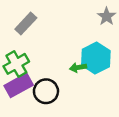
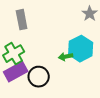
gray rectangle: (26, 24) -> (22, 20), turned -54

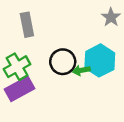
black circle: (39, 77) -> (63, 62), moved

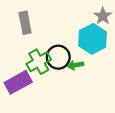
cyan hexagon: (100, 60) -> (93, 39), moved
green cross: (17, 67) -> (39, 62), moved

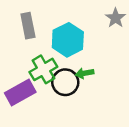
cyan hexagon: (93, 39) -> (68, 40), moved
black circle: (58, 57) -> (65, 82), moved

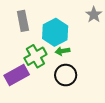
green arrow: (85, 73) -> (63, 51), moved
black circle: (65, 82) -> (66, 75), moved

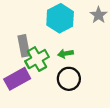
gray rectangle: (23, 21) -> (24, 46), moved
cyan hexagon: (55, 32) -> (60, 18), moved

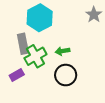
cyan hexagon: (60, 18) -> (40, 18), moved
purple rectangle: (17, 79) -> (17, 75), size x0.6

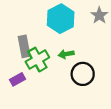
cyan hexagon: (40, 18) -> (61, 19), moved
black circle: (66, 75) -> (83, 74), moved

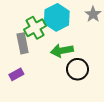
green arrow: (66, 54) -> (62, 51), size x1.5
green cross: (37, 60) -> (35, 28), moved

